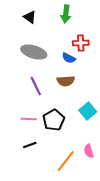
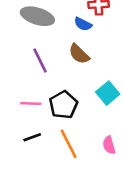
brown semicircle: (66, 81) -> (79, 54), turned 48
orange line: (66, 161) -> (69, 144), moved, turned -65

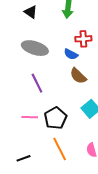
brown semicircle: (79, 54) -> (78, 76), moved
black line: (32, 137) -> (24, 158), moved

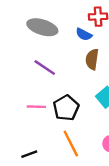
brown semicircle: (78, 76) -> (92, 59), turned 54
purple line: (37, 83) -> (45, 68), turned -30

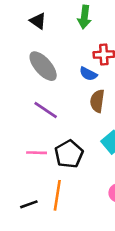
gray ellipse: (42, 27) -> (43, 66), turned 32
orange line: (71, 143) -> (57, 195), moved, turned 36

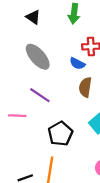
pink line: (37, 153) -> (17, 116), moved

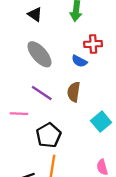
brown semicircle: (85, 87) -> (74, 92), moved
black pentagon: (60, 134) -> (49, 135), moved

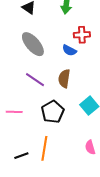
pink line: (19, 114) -> (14, 112), moved
black pentagon: (49, 135) -> (53, 112), moved

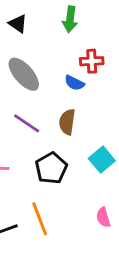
orange line: (44, 148) -> (40, 219), turned -30

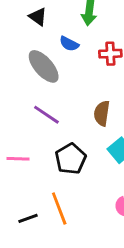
blue semicircle: (74, 83) -> (69, 44), moved
brown semicircle: (67, 122) -> (102, 113), moved

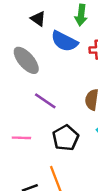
blue semicircle: (69, 44) -> (64, 41), size x1.6
gray ellipse: (44, 66) -> (26, 60), moved

